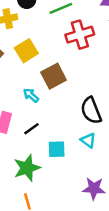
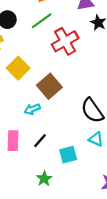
cyan arrow: (31, 95) -> (32, 109), turned -49
green star: (27, 168) -> (44, 179), size x0.6

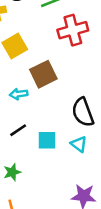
cyan square: (68, 155) -> (47, 140), moved

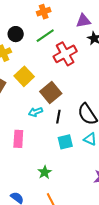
black line: (18, 130) -> (58, 117), moved, turned -32

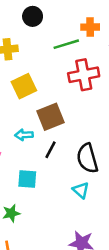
orange cross: (44, 12) -> (90, 27), moved
black circle: (16, 34) -> (33, 16), moved
cyan square: (65, 142) -> (27, 179), moved

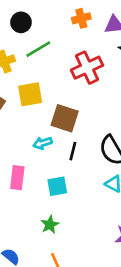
green line: (66, 44) -> (38, 49), moved
yellow square: (24, 86) -> (30, 94), turned 30
brown square: (51, 117) -> (65, 118), turned -36

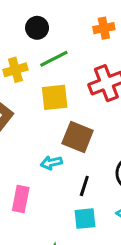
yellow square: (30, 94) -> (55, 97), moved
black line: (73, 151) -> (84, 186), moved
cyan square: (57, 186) -> (85, 219), moved

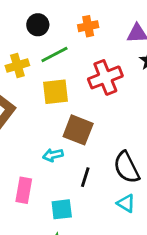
orange cross: (104, 28) -> (88, 26), moved
cyan square: (85, 219) -> (62, 209), moved

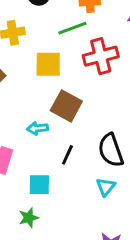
green line: (54, 54) -> (72, 28), moved
cyan triangle: (126, 203) -> (106, 187), turned 30

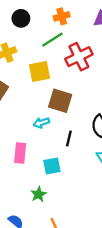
green star: (29, 218) -> (39, 194), moved

